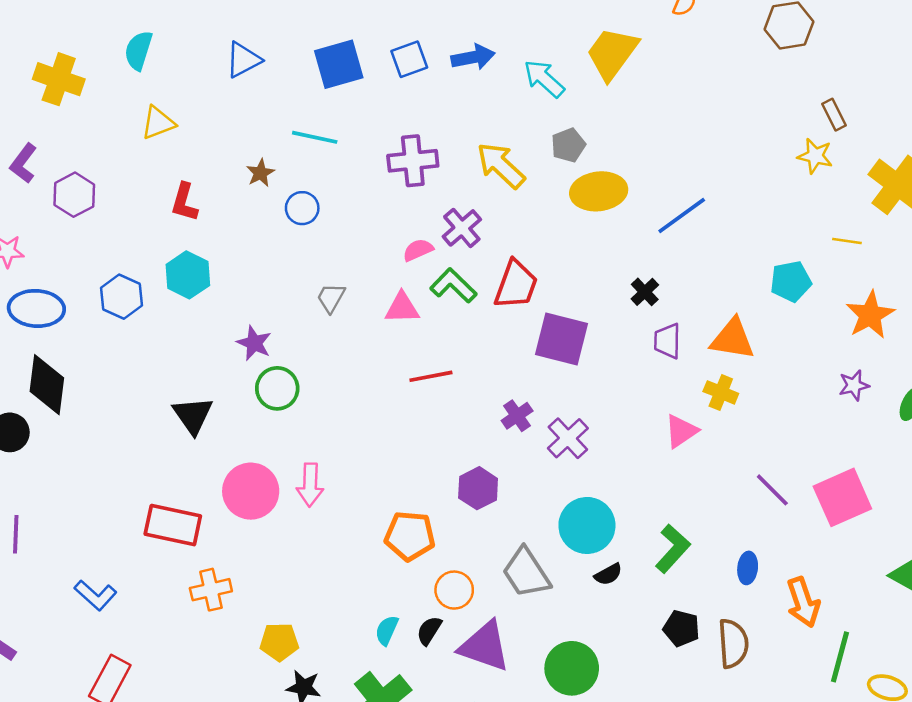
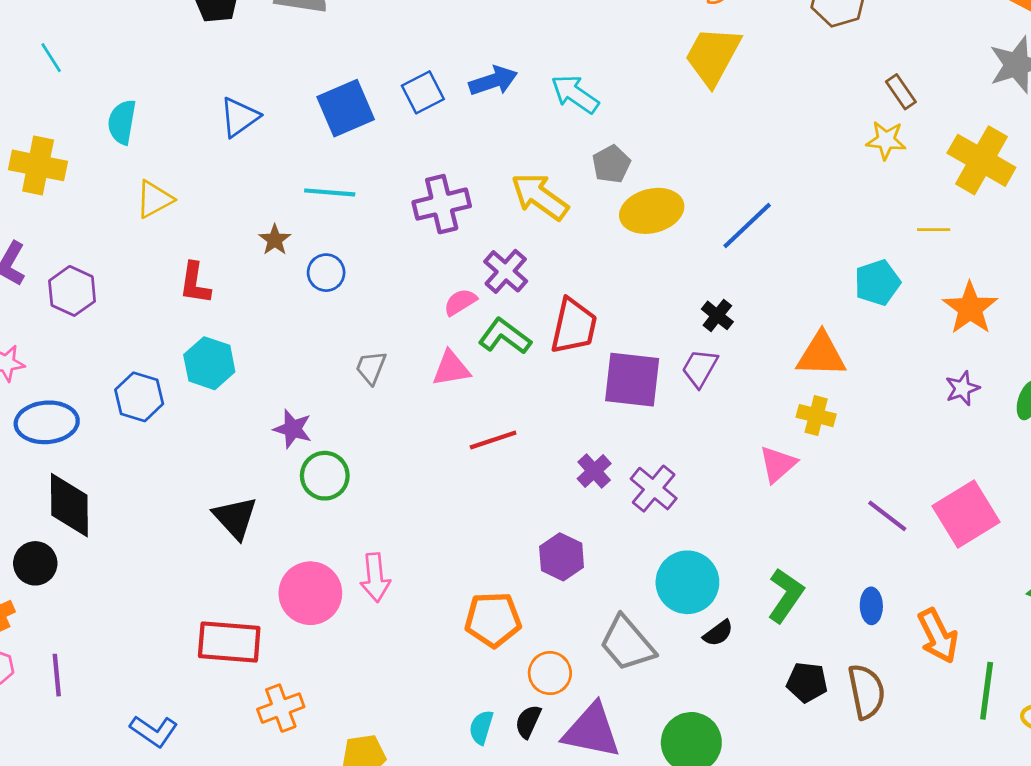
yellow trapezoid: (612, 53) -> (713, 56), moved
purple trapezoid: (667, 341) -> (700, 368), moved, turned 36

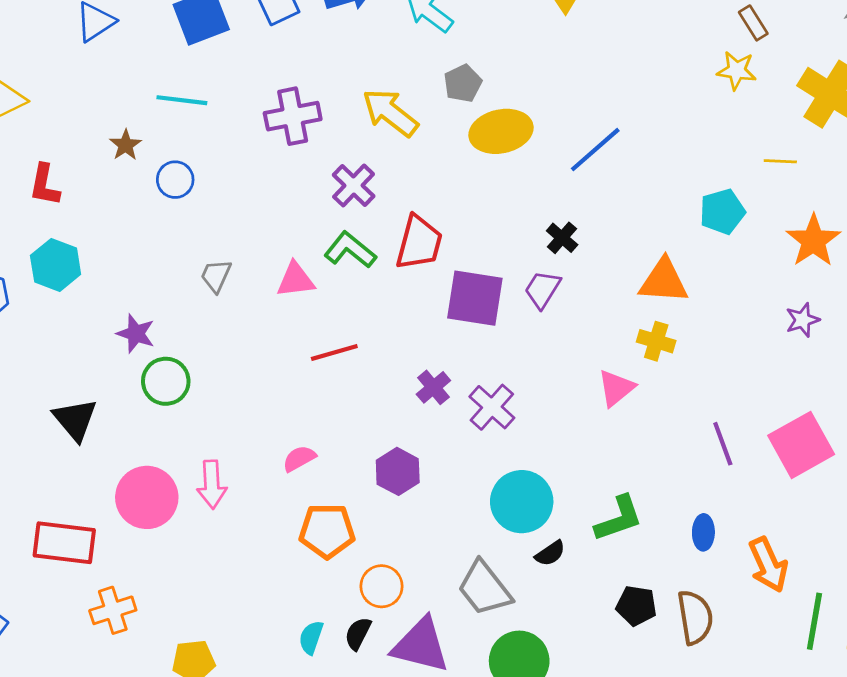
pink semicircle: (460, 302) -> (299, 459), moved
purple line: (887, 516) -> (723, 444), turned 30
green L-shape: (786, 595) -> (619, 519), turned 34
gray trapezoid: (627, 643) -> (484, 588), moved

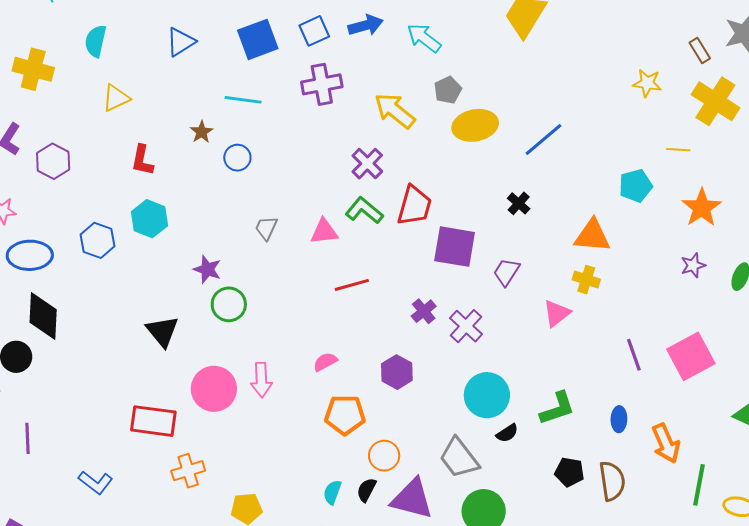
brown rectangle: (753, 23) -> (700, 50), moved
purple cross: (293, 116) -> (322, 84), moved
purple trapezoid: (542, 289) -> (507, 272), moved

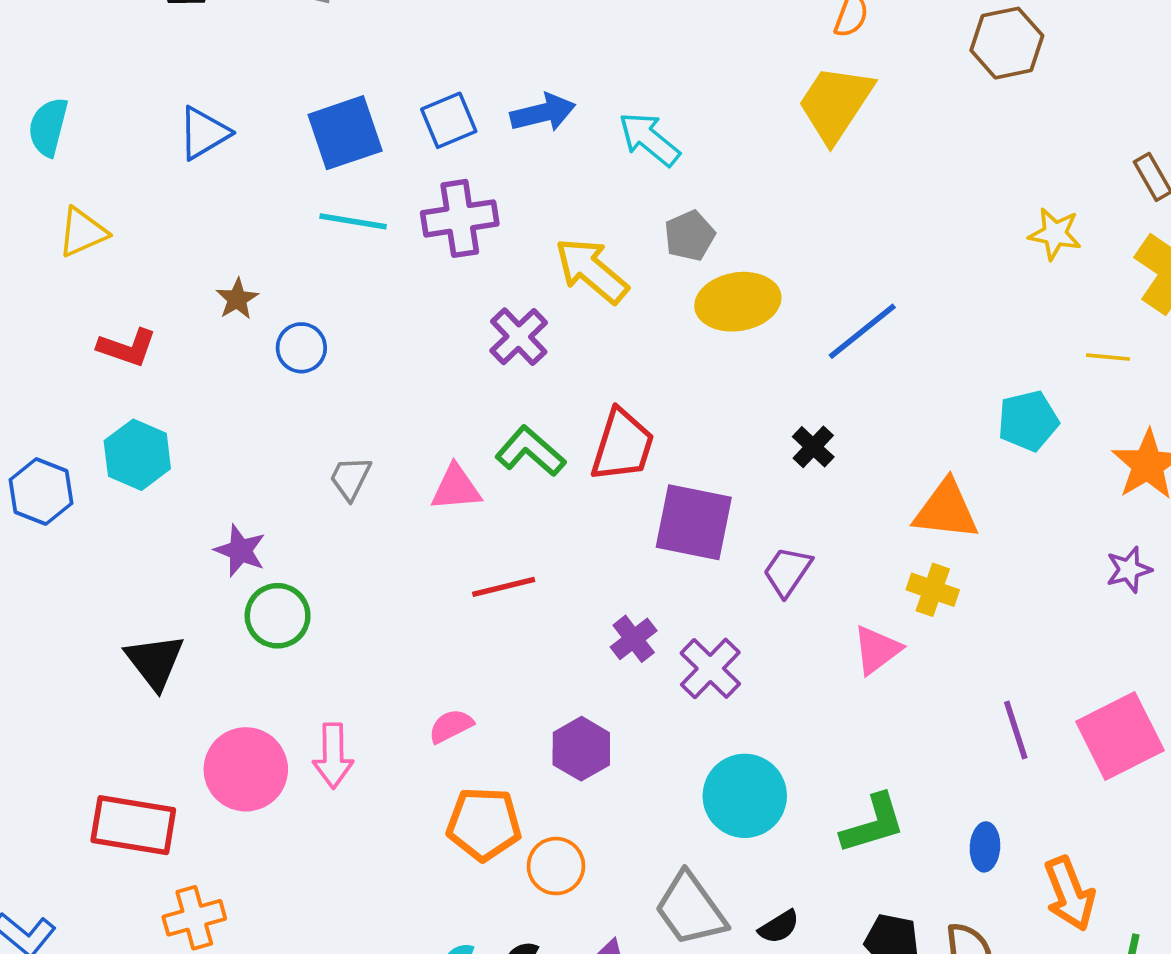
cyan line: (243, 100) -> (353, 221), moved
red L-shape: (142, 160) -> (127, 348), turned -84
purple cross: (367, 164) -> (519, 337), moved
black semicircle: (507, 433) -> (779, 927), moved
orange circle: (384, 456) -> (556, 866), moved

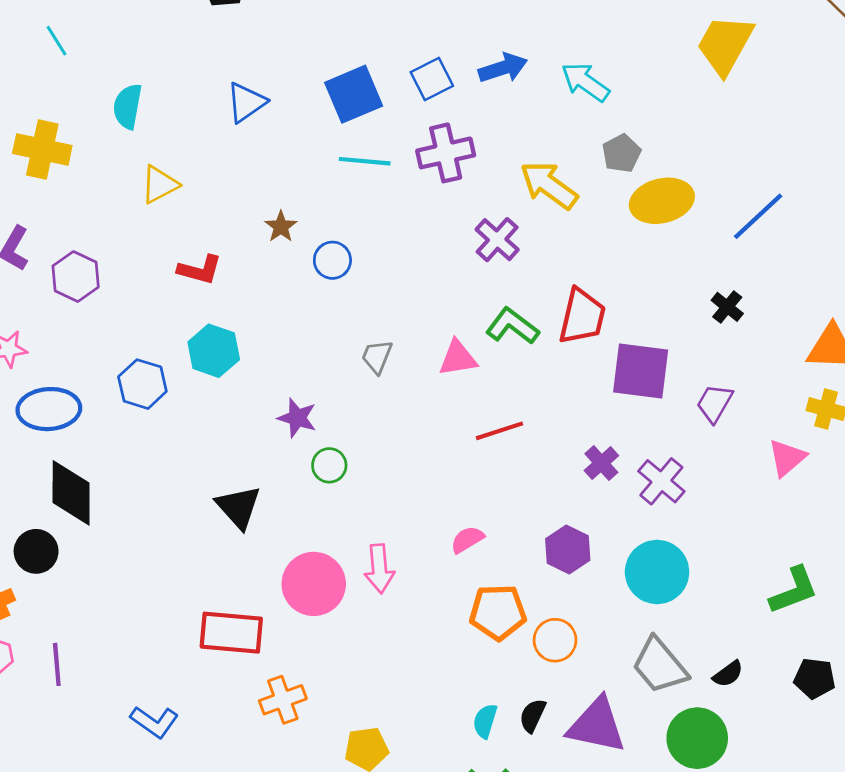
green circle: (278, 616) -> (329, 465), size x0.7
cyan circle: (745, 796) -> (657, 572), moved

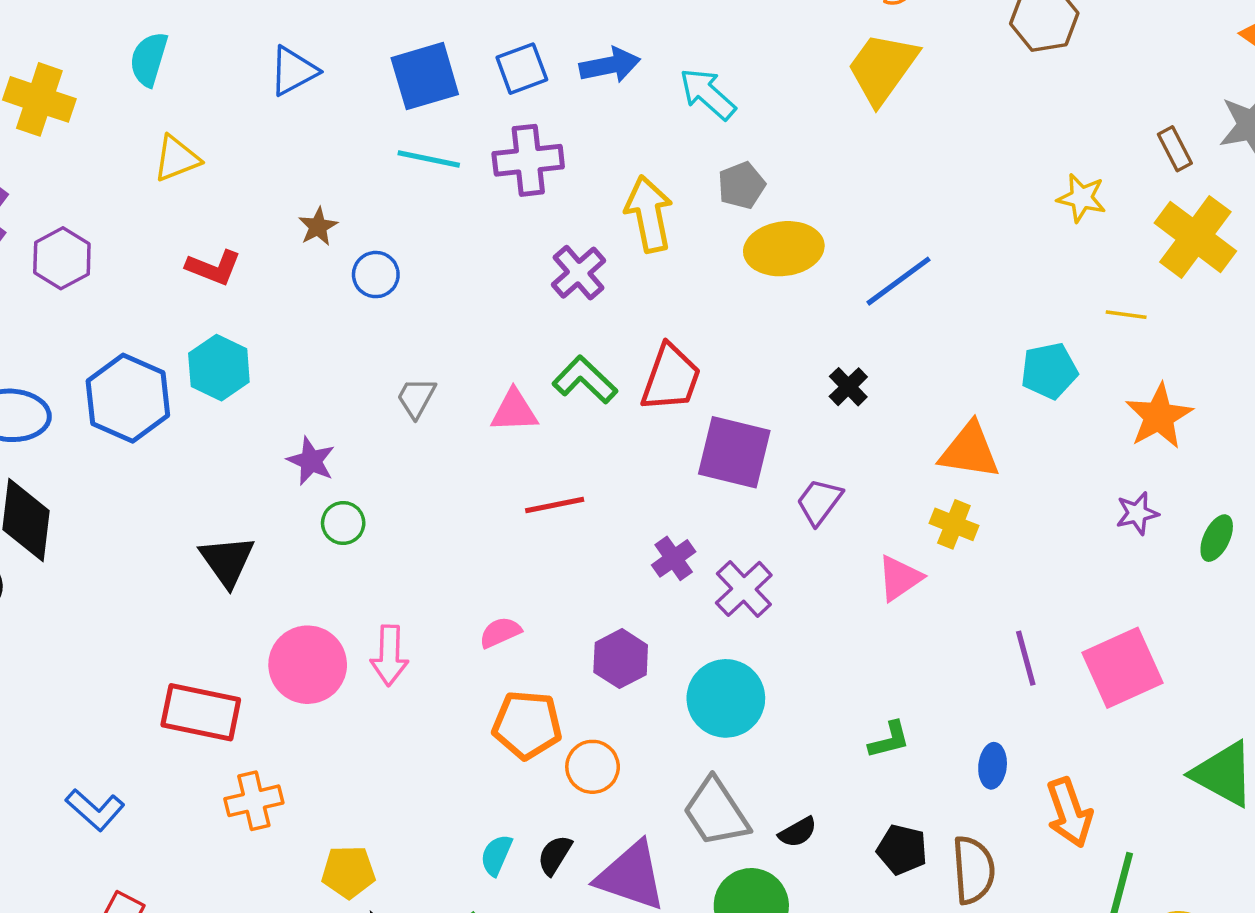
yellow arrow: (549, 185) -> (649, 214), turned 36
blue hexagon: (142, 384) -> (128, 398), size x1.4
green L-shape: (794, 590) -> (889, 740), size x0.7

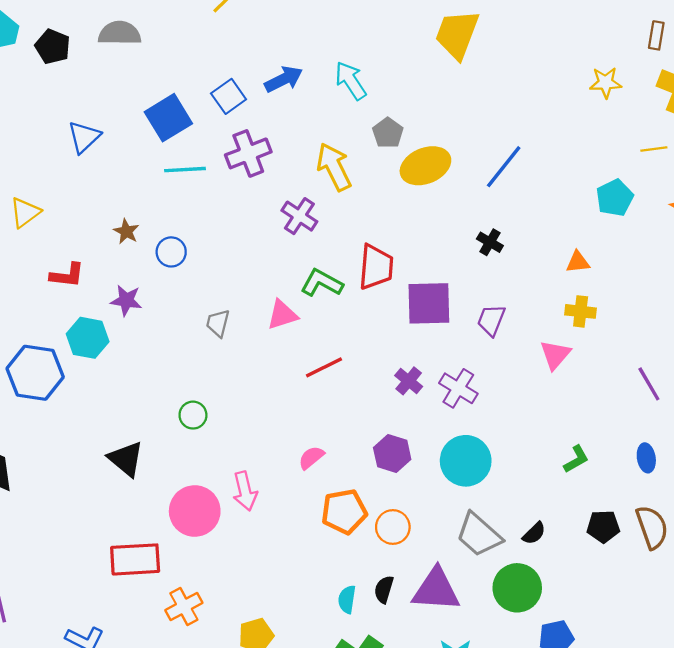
cyan arrow: (708, 94) -> (351, 81), turned 30
brown rectangle: (1175, 149) -> (656, 35), turned 52
orange triangle: (969, 451) -> (578, 262), size x0.6
purple star: (311, 461) -> (126, 300), moved

